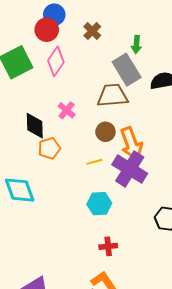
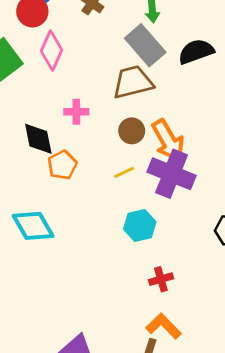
pink cross: (67, 110) -> (76, 112), turned -30

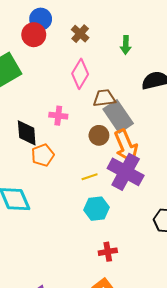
gray rectangle: (145, 45) -> (118, 116), moved
pink diamond: (51, 50) -> (80, 74), moved
brown trapezoid: (133, 82) -> (104, 98), size x0.7
yellow line: (124, 172) -> (90, 177), moved

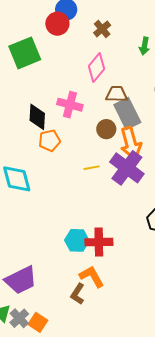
pink cross: (58, 116) -> (70, 105), size x1.4
cyan hexagon: (96, 209) -> (77, 240), moved
red cross: (108, 252) -> (99, 242), size x1.5

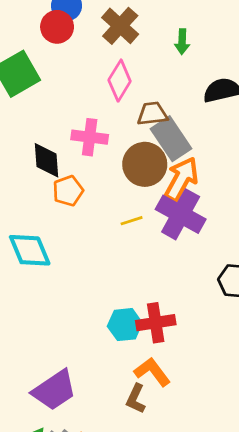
brown cross: (102, 29) -> (120, 26), size x1.5
brown circle: (106, 129) -> (145, 164), size x1.6
orange arrow: (131, 143) -> (181, 179), turned -128

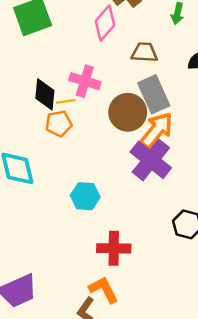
pink diamond: (120, 81) -> (105, 23), moved
brown trapezoid: (152, 114) -> (144, 52), moved
yellow line: (132, 221) -> (66, 101), moved
cyan hexagon: (125, 325) -> (85, 196), moved

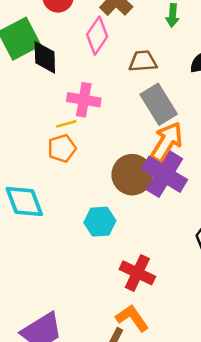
black diamond: (45, 94) -> (45, 57), moved
brown circle: (128, 112) -> (132, 175), moved
red cross: (114, 248) -> (137, 273), turned 32

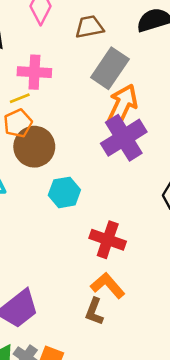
gray rectangle: (159, 104) -> (110, 68), turned 72
purple cross: (164, 174) -> (124, 138), turned 33
brown circle: (132, 175) -> (34, 147), moved

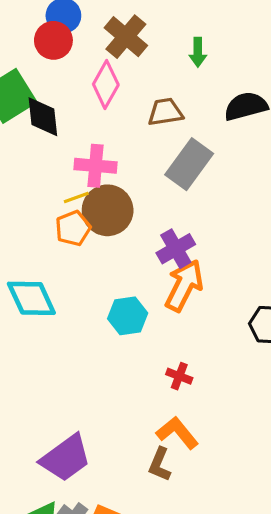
orange arrow: (122, 105) -> (184, 285), moved
purple cross: (124, 138) -> (176, 249), moved, size x0.7
brown circle: (34, 147) -> (108, 210), moved
red cross: (108, 240) -> (179, 376), size x0.6

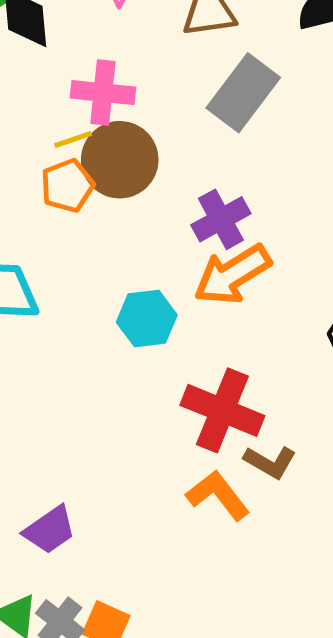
orange arrow: (184, 285) -> (232, 275), turned -150
red cross: (179, 376) -> (222, 410), size x2.0
purple trapezoid: (66, 458) -> (50, 530), size x0.7
brown L-shape: (160, 464) -> (270, 462), moved, turned -84

